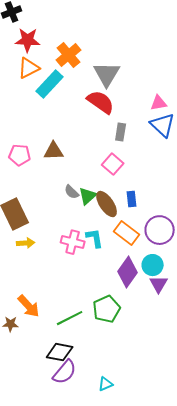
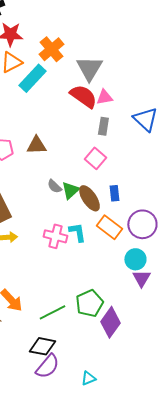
pink triangle: (159, 103) -> (104, 97), moved
purple diamond: (128, 272) -> (110, 322), moved

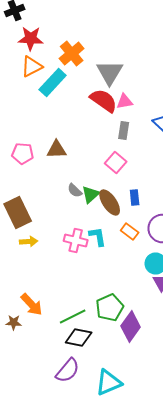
orange rectangle: (109, 227) -> (130, 232), size x0.7
black diamond: (42, 346) -> (79, 338), moved
cyan triangle: (88, 378) -> (109, 382), size x1.8

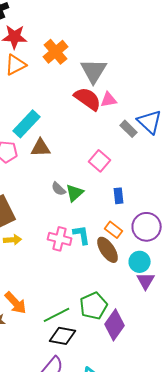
cyan rectangle: (53, 82) -> (27, 124), moved
gray rectangle: (124, 130) -> (129, 129), moved, turned -54
brown ellipse: (110, 202) -> (108, 250), moved

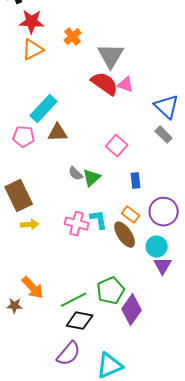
orange cross: (56, 52) -> (73, 37), size x0.7
pink triangle: (109, 100) -> (126, 85), turned 30
gray rectangle: (129, 129) -> (164, 135), moved

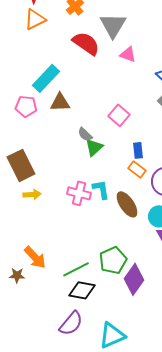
red semicircle: (105, 84) -> (86, 43), moved
gray semicircle: (76, 174) -> (85, 134), moved
orange rectangle: (131, 215) -> (137, 169), moved

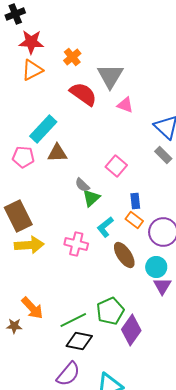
cyan L-shape: (101, 189) -> (105, 227), moved, turned -120
yellow arrow: (32, 194) -> (29, 245), size x1.6

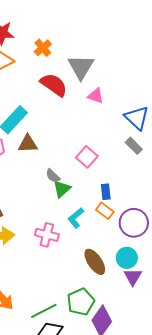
brown ellipse: (124, 255) -> (95, 262), moved

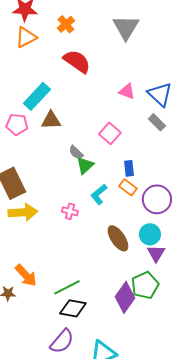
gray triangle: (81, 67) -> (126, 27), moved
pink triangle: (96, 96) -> (127, 91), moved
pink cross: (47, 235) -> (70, 211), size x0.7
green pentagon: (81, 302) -> (145, 285), moved

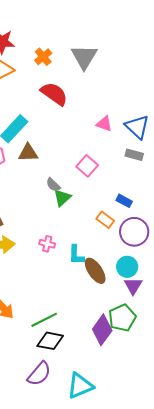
gray triangle: (126, 27) -> (84, 57), moved
gray rectangle: (157, 122) -> (134, 155), turned -30
blue rectangle: (129, 168) -> (124, 201), moved, turned -56
cyan L-shape: (99, 194) -> (76, 255), moved, turned -50

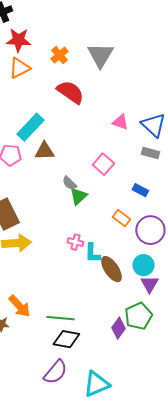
blue rectangle: (124, 201) -> (140, 190), moved
pink cross: (47, 244) -> (75, 242), moved
green line: (44, 320) -> (60, 318), turned 32
purple diamond: (102, 330) -> (118, 328), size x0.7

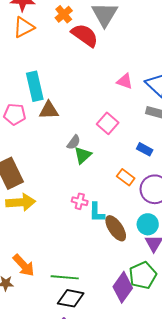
red semicircle: (70, 92) -> (85, 35), moved
cyan rectangle: (30, 127) -> (35, 86), turned -56
gray semicircle: (69, 183) -> (74, 142), turned -98
purple diamond: (118, 328) -> (123, 287), size x1.4

